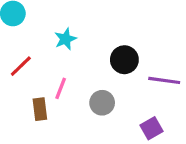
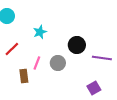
gray circle: (102, 103) -> (58, 63), moved

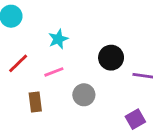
pink line: (37, 63) -> (54, 72), moved, turned 48
gray circle: (58, 63) -> (84, 95), moved

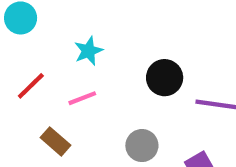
gray circle: (84, 95) -> (142, 146), moved
brown rectangle: (35, 102) -> (56, 141), turned -42

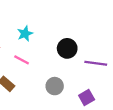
pink line: (82, 98) -> (22, 60), turned 49

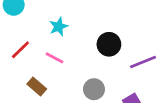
purple line: (96, 63) -> (143, 62), turned -30

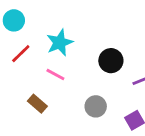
cyan star: (59, 27) -> (60, 43), size x1.4
red line: (20, 50) -> (21, 54), moved

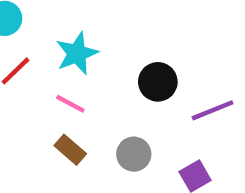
brown rectangle: (37, 104) -> (70, 150), moved

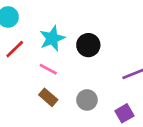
black circle: (158, 82) -> (88, 45), moved

